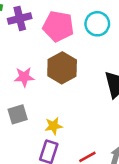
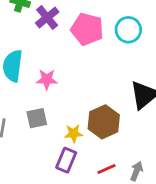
purple cross: (20, 18) -> (47, 18), turned -30
brown hexagon: (62, 68) -> (104, 122), moved

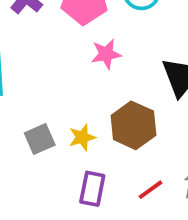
pink star: (47, 79) -> (106, 54), moved
yellow star: (73, 133) -> (82, 137), moved

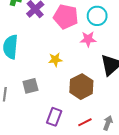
pink star: (106, 54) -> (88, 39), moved
yellow star: (82, 137) -> (55, 60), moved

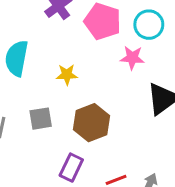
yellow star: (55, 60) -> (67, 75), moved
brown hexagon: (81, 87) -> (91, 123), moved

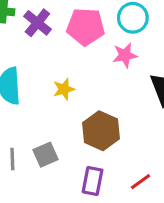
gray square: (41, 119) -> (46, 155), moved

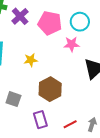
gray square: (46, 155) -> (13, 99), turned 35
purple rectangle: (93, 181) -> (40, 120), turned -36

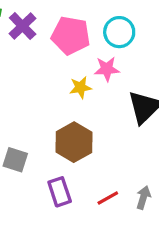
yellow star: (31, 60) -> (80, 87), moved

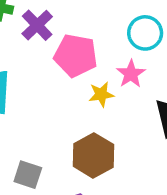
pink pentagon: (71, 35) -> (76, 56), moved
pink star: (107, 69) -> (131, 74), turned -30

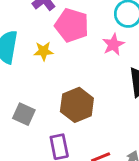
yellow star: (101, 94) -> (44, 51), moved

